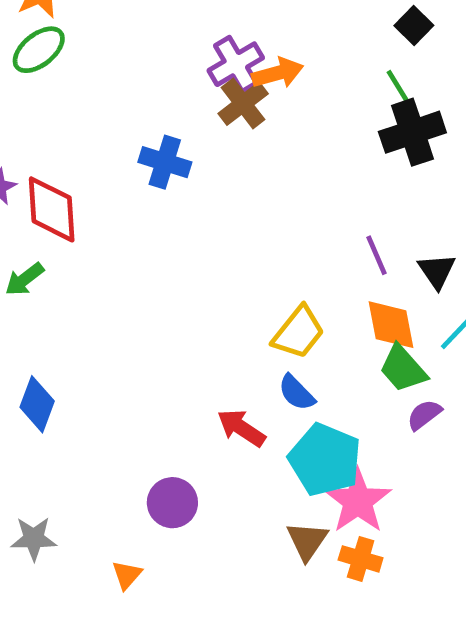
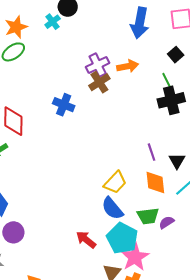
orange arrow: (278, 73) -> (128, 66), moved
green trapezoid: (403, 369) -> (148, 216), moved, turned -60
blue semicircle: (297, 393) -> (112, 208), size x1.4
red arrow: (241, 428) -> (86, 240), moved
purple circle: (172, 503) -> (13, 232), moved

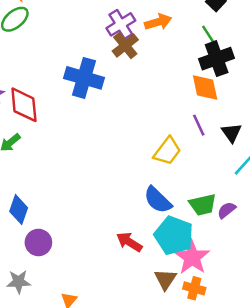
blue cross: (64, 105) -> (84, 78), size x1.4
orange diamond: (155, 182) -> (205, 88), moved
yellow trapezoid: (115, 183) -> (167, 151), moved

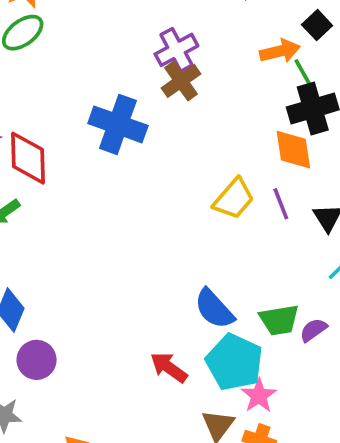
orange arrow: (158, 22) -> (280, 51), moved
yellow trapezoid: (167, 151) -> (234, 199), moved
pink star: (192, 257) -> (259, 396), size x0.7

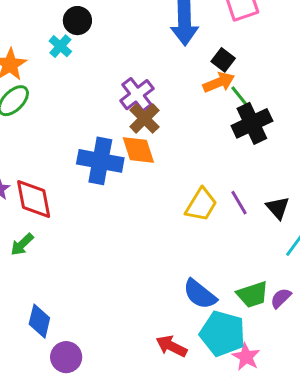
black square: (317, 25) -> (223, 60), moved
orange diamond: (293, 150) -> (138, 150), moved

